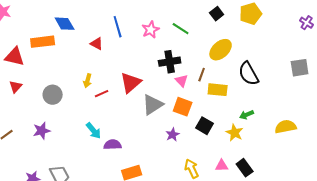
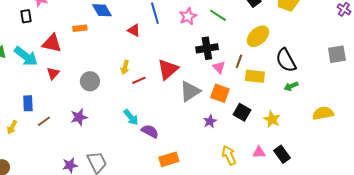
orange rectangle: (43, 42) -> (80, 28), size x0.6
green arrow: (247, 115) -> (291, 86), moved
purple semicircle: (113, 145) -> (150, 131), turned 30

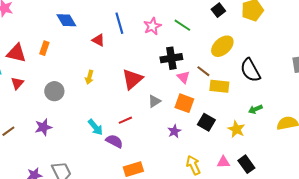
orange rectangle: (80, 28) -> (44, 48), moved, turned -64
brown line: (239, 61) -> (203, 71), turned -72
red line: (139, 80) -> (125, 120), moved
green arrow: (291, 86) -> (255, 109), moved
gray triangle: (190, 91) -> (154, 101), size x0.6

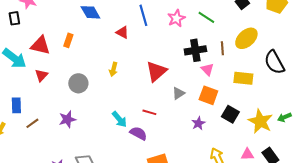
brown line: (203, 71) -> (222, 48), moved, turned 48
green arrow: (255, 109) -> (284, 117), moved
red line: (125, 120) -> (149, 112), turned 40
yellow star: (236, 129) -> (260, 121), size x1.4

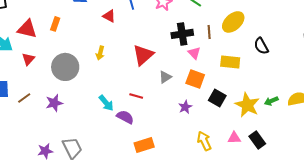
black semicircle: (274, 62) -> (261, 46), size x0.7
gray circle: (78, 83) -> (65, 67), size x1.4
brown line: (32, 123) -> (24, 98), moved

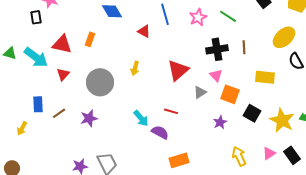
yellow ellipse: (233, 22) -> (284, 37), moved
pink triangle: (194, 53) -> (216, 75), moved
pink triangle: (234, 138) -> (269, 153), turned -32

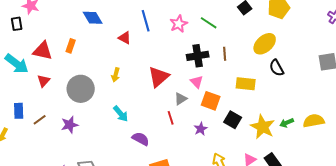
red line: (171, 111) -> (171, 118), moved, turned 56
cyan arrow: (141, 118) -> (121, 114), moved

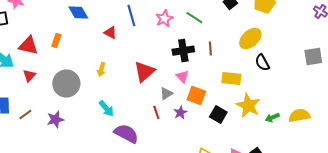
yellow star: (263, 127) -> (248, 106), moved
purple star: (201, 129) -> (180, 113), moved
purple semicircle: (141, 139) -> (126, 134), size x1.4

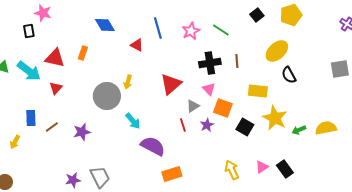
gray circle: (66, 84) -> (107, 96), moved

